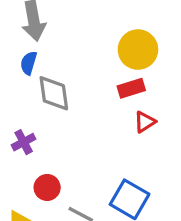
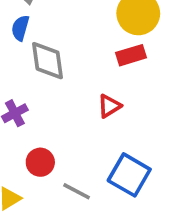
red triangle: (145, 122) -> (109, 106), moved

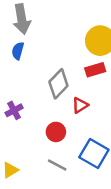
gray diamond: (48, 61) -> (58, 84), moved, turned 52
red circle: (40, 162) -> (56, 132), moved

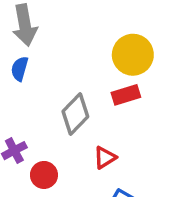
red triangle: (80, 105) -> (105, 158), moved
red circle: (56, 132) -> (44, 175), moved

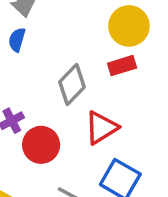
red triangle: (105, 158) -> (101, 128), size x1.5
red circle: (44, 175) -> (41, 145), size x1.4

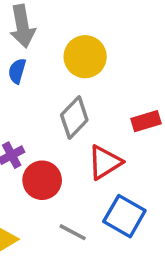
yellow circle: (129, 26) -> (85, 57), moved
red rectangle: (122, 66) -> (146, 121), moved

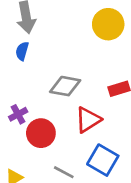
yellow circle: (85, 57) -> (108, 24), moved
gray diamond: (74, 118) -> (65, 86), turned 56

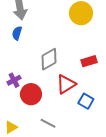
gray diamond: (65, 86) -> (49, 59), turned -40
blue square: (103, 160) -> (86, 101), moved, size x0.7

